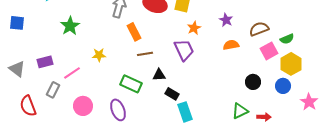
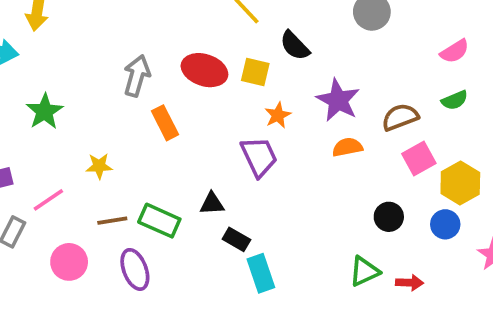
purple star: (226, 20) -> (338, 100), size x1.6
green semicircle: (287, 39) -> (455, 100), moved
brown line: (145, 54) -> (112, 221), moved

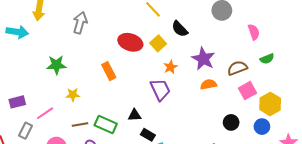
pink semicircle: (455, 51) -> (254, 32), moved, turned -77
yellow square: (255, 72) -> (158, 43), turned 35
gray arrow: (137, 76) -> (80, 23), moved
green star: (45, 111) -> (56, 65), moved, turned 30

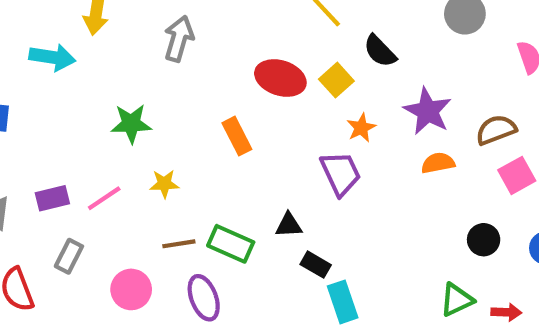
pink line: (45, 113) -> (104, 198), moved

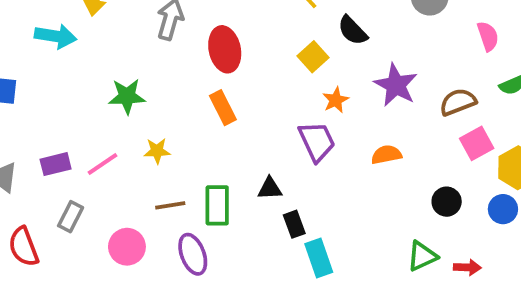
red ellipse: (280, 78) -> (225, 49), moved, turned 60
orange semicircle: (438, 163) -> (386, 155), moved
green rectangle: (231, 244) -> (217, 205), turned 66
black rectangle: (316, 265) -> (294, 224), turned 40

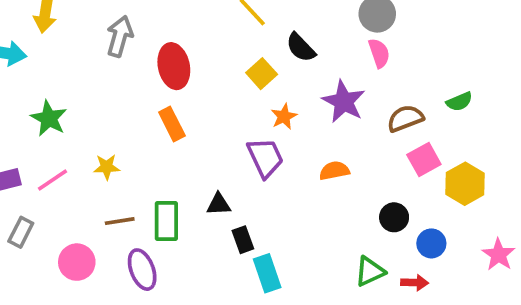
pink semicircle: (488, 36) -> (379, 53), moved
green star: (127, 96) -> (49, 118), moved, turned 30
blue circle: (503, 209) -> (431, 243), moved

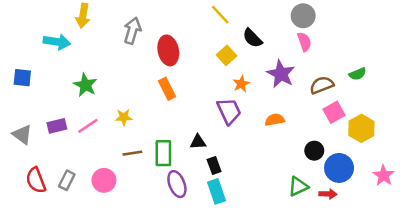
gray rectangle: (21, 232) -> (67, 180), moved
blue circle: (431, 243) -> (339, 168), size x1.5
purple ellipse: (142, 270) -> (177, 184), moved
cyan rectangle: (267, 273) -> (217, 191), moved

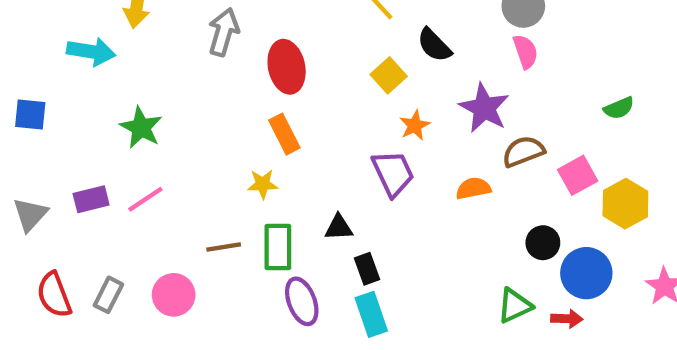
brown semicircle: (322, 85) -> (523, 151), moved
yellow star: (124, 117) -> (263, 184), moved
gray triangle: (22, 135) -> (30, 214), turned 35

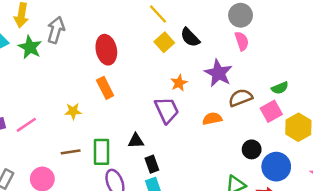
gray arrow: (224, 32) -> (56, 30), moved
yellow square: (389, 75) -> (164, 42), moved
green semicircle: (619, 108) -> (280, 88), moved
green star: (141, 128) -> (30, 47), moved
yellow star: (263, 184) -> (73, 111), moved

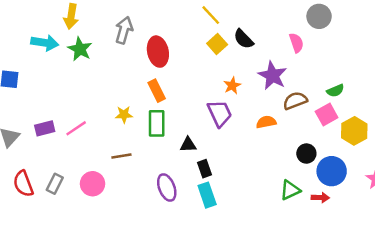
gray circle: (241, 15) -> (319, 16), moved
gray arrow: (56, 30) -> (124, 30), moved
green rectangle: (101, 152) -> (157, 123), moved

